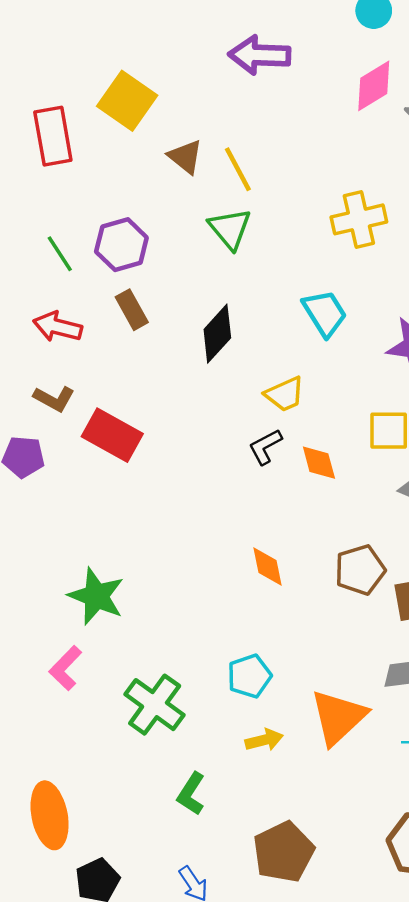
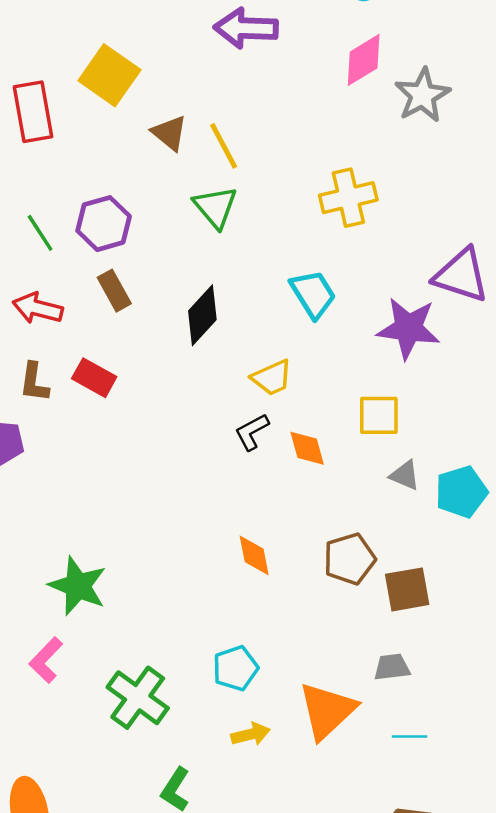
brown L-shape: (54, 399) -> (34, 382), turned 69
red rectangle: (112, 435) -> (94, 378), moved, size x0.7

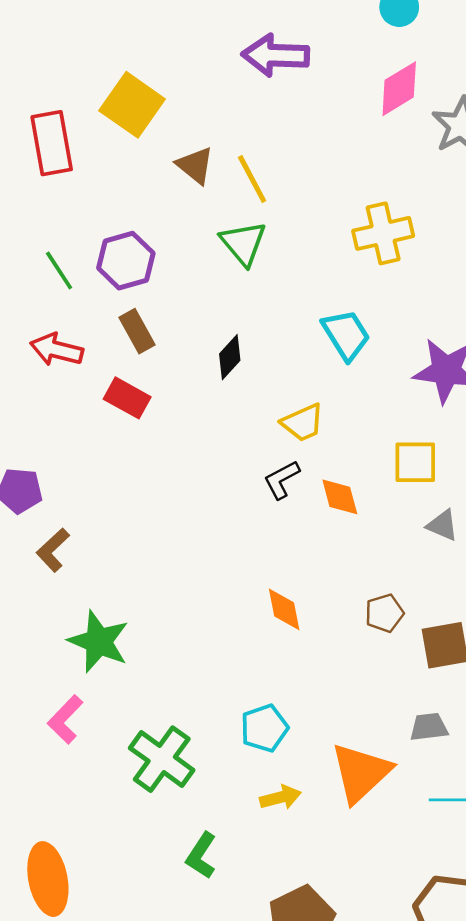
black diamond: (202, 315) -> (230, 357), size x0.7
red rectangle: (94, 378) -> (127, 398), moved
brown L-shape: (34, 382) -> (53, 550), moved, turned 39
brown pentagon: (350, 559) -> (384, 613), size x0.7

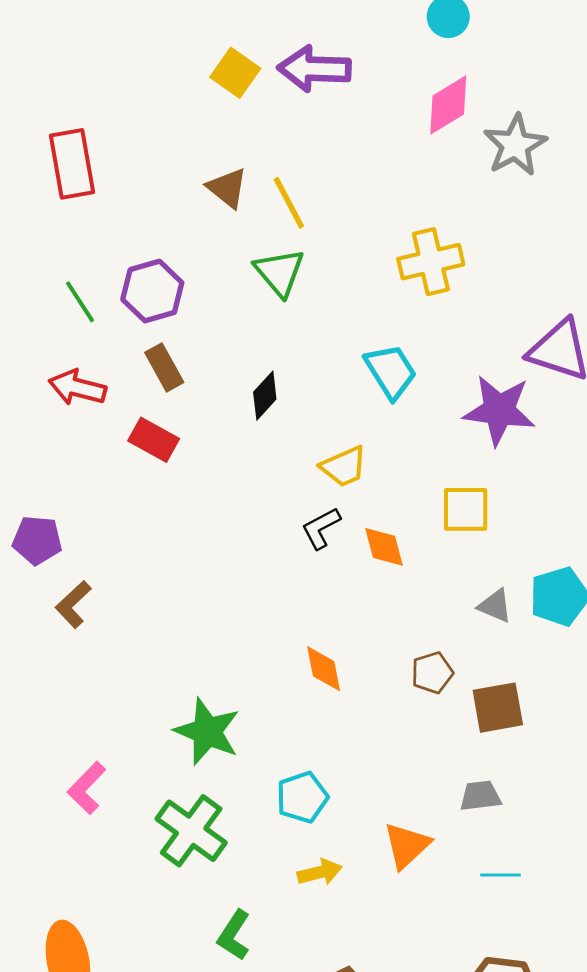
yellow square: (132, 105) -> (235, 73), moved, size x0.7
gray triangle: (442, 525) -> (495, 606), moved
green star: (99, 642) -> (207, 732), moved
orange triangle: (361, 773) -> (407, 845), size x0.7

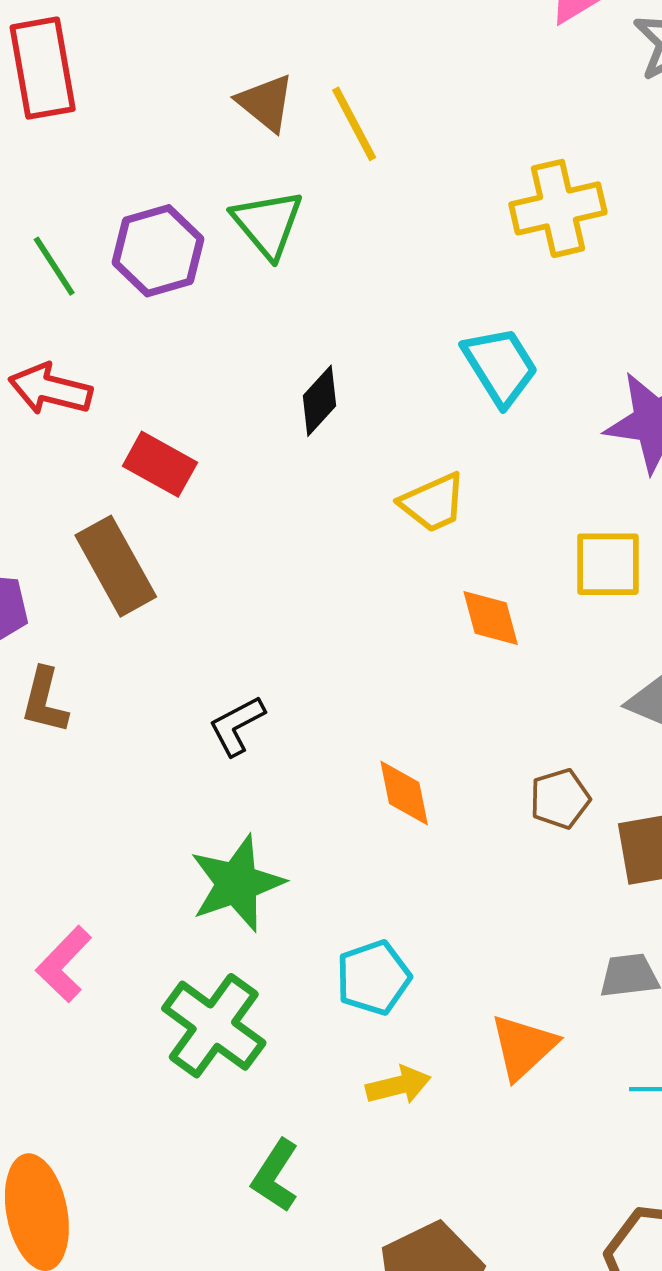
green triangle: (280, 272) -> (268, 224), moved
brown rectangle: (164, 367) -> (116, 566), moved, size x1.4
black L-shape: (321, 528) -> (237, 726), moved
brown L-shape: (73, 604) -> (45, 701), turned -33
green star: (207, 732) -> (237, 883), turned 30

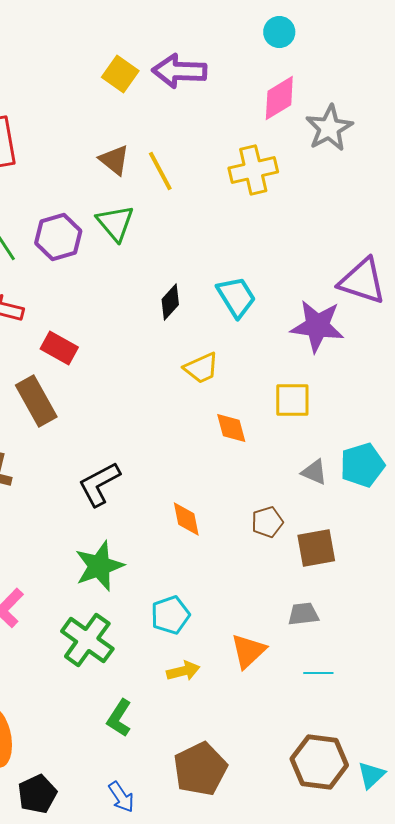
yellow cross: (558, 208) -> (253, 170), moved
black diamond: (320, 401) -> (170, 302), moved
black L-shape: (237, 726) -> (99, 484), size x1.4

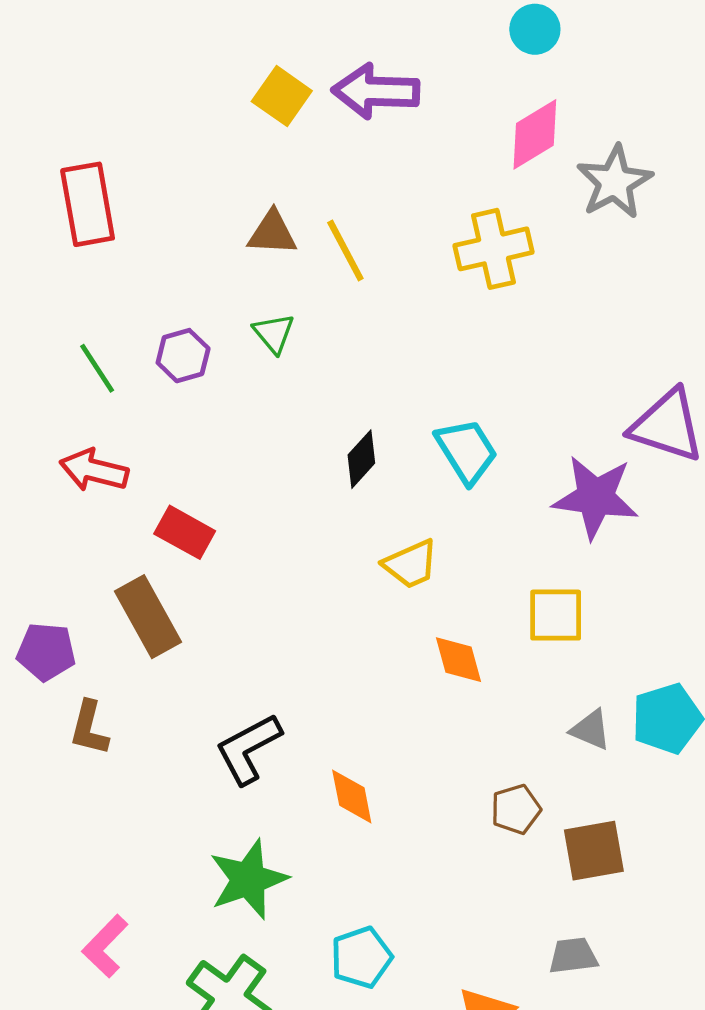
brown triangle: (114, 160) -> (272, 233), turned -36
green triangle: (115, 223) -> (274, 333), size x0.7
purple hexagon: (58, 237) -> (183, 356), size x0.7
orange diamond: (186, 519) -> (352, 797), moved

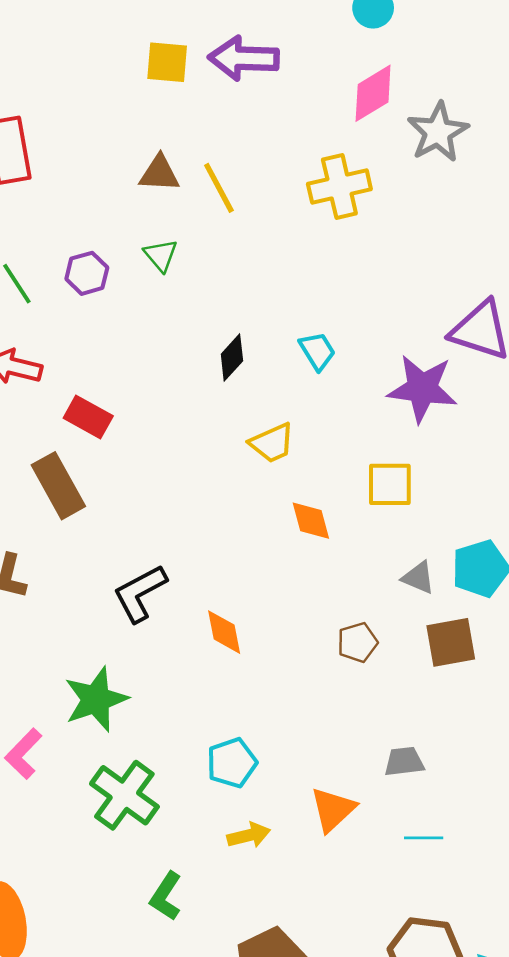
yellow square: (282, 96) -> (167, 62), turned -30
cyan trapezoid: (466, 451) -> (317, 351), size x0.7
brown square: (594, 851) -> (451, 642), moved
green star: (248, 879) -> (96, 699), moved

